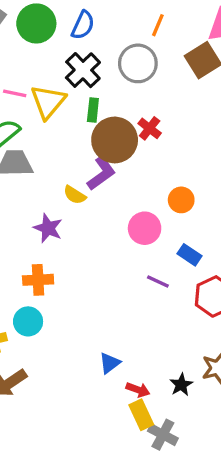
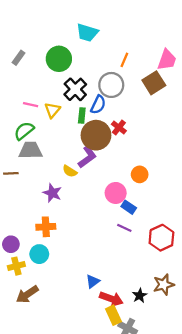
green circle: (36, 23) -> (59, 59), moved
blue semicircle: (83, 25) -> (98, 105), moved
yellow triangle: (48, 102) -> (52, 110), size x0.7
blue rectangle: (190, 255) -> (129, 207), moved
red arrow: (138, 390) -> (111, 299), size x1.5

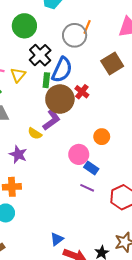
brown square: (154, 83) -> (112, 63), moved
gray circle: (111, 85) -> (75, 35), moved
blue semicircle: (98, 105) -> (62, 70), size x1.4

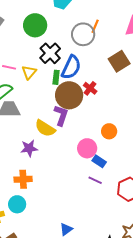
purple L-shape: (52, 120) -> (61, 115), turned -35
yellow semicircle: (35, 134) -> (45, 128), size x1.5
purple star: (18, 154) -> (29, 148), turned -30

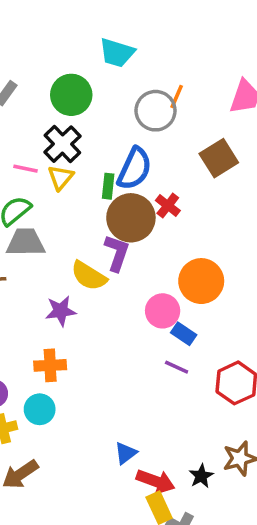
black cross: (50, 53) -> (62, 144), moved
orange circle: (109, 131) -> (201, 281), size x1.6

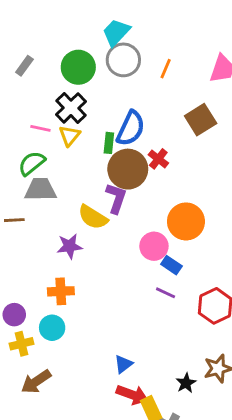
cyan trapezoid: (117, 53) -> (116, 32), turned 116
gray circle: (156, 111) -> (123, 60), moved
red arrow: (156, 481) -> (132, 395), moved

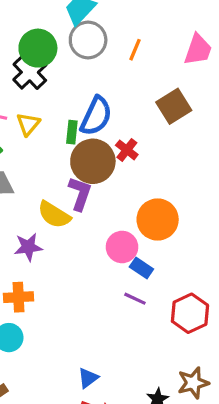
black cross: (71, 108) -> (30, 72), moved

